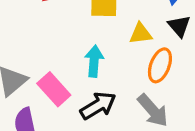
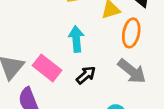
black arrow: (98, 106) -> (86, 75), size x0.7

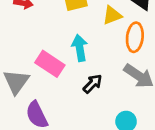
pink rectangle: (47, 68) -> (50, 64), moved

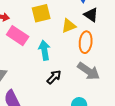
pink rectangle: (50, 64) -> (18, 36), moved

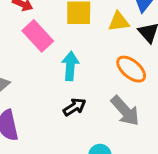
yellow triangle: (69, 26) -> (119, 22), moved
orange ellipse: (86, 42) -> (131, 69), turned -70

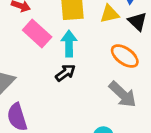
cyan arrow: (70, 66) -> (69, 44), moved
black arrow: (74, 107) -> (65, 73), moved

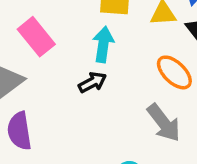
pink rectangle: (37, 33) -> (36, 37), moved

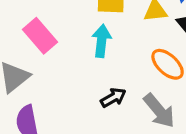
black arrow: (92, 82) -> (113, 98), moved

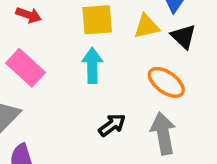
gray arrow: (159, 111) -> (163, 133), turned -144

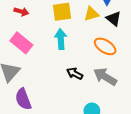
black arrow: (112, 125) -> (75, 74), turned -112
gray arrow: (163, 133) -> (105, 77), turned -45

